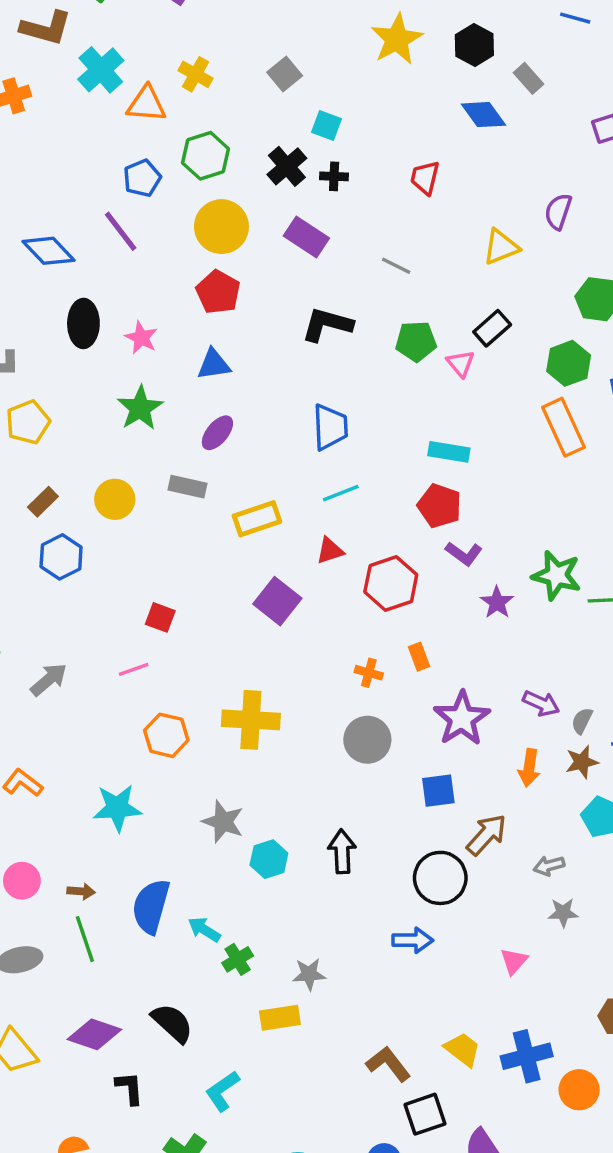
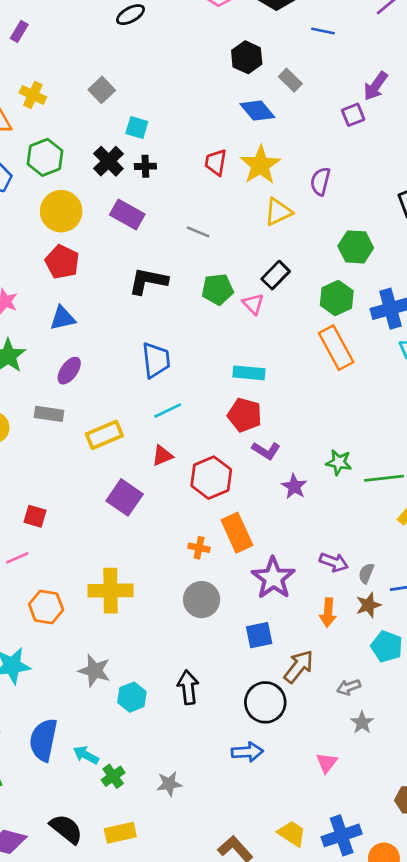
yellow star: (397, 39) -> (260, 165), moved
green star: (557, 575) -> (339, 462), size x0.7
orange rectangle: (419, 657) -> (237, 533), size x1.8
gray star: (563, 913) -> (362, 723), turned -30
yellow rectangle: (280, 1018) -> (120, 833), moved

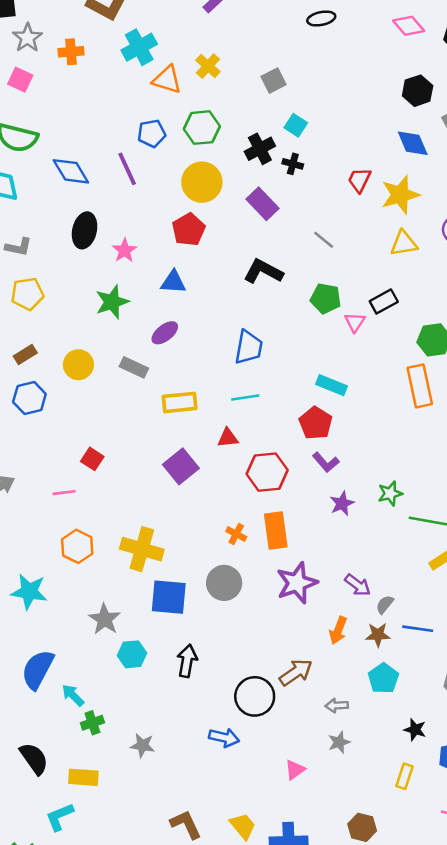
green star: (339, 462) -> (390, 494), turned 30
blue square: (259, 635) -> (169, 597), moved, size x1.4

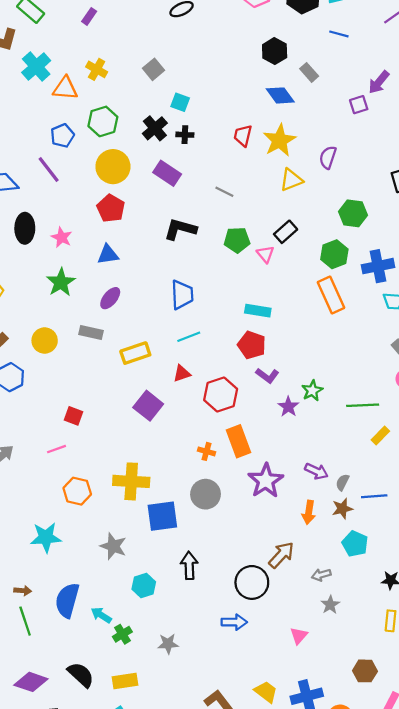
green star: (390, 494) -> (312, 391), moved
cyan hexagon: (132, 654) -> (144, 585), moved

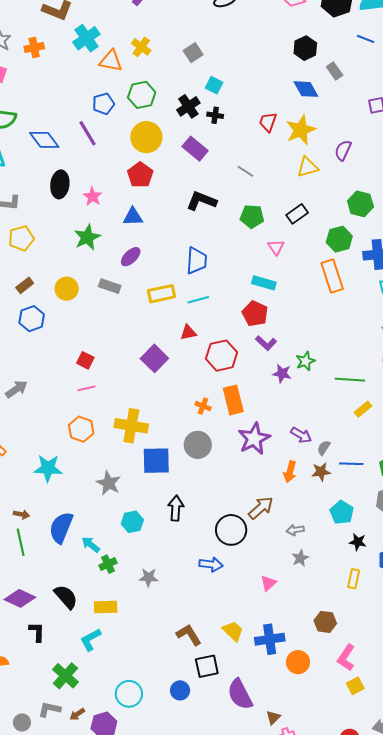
pink triangle: (265, 254) -> (276, 247), moved
yellow rectangle: (135, 353) -> (161, 294), moved
purple star: (288, 407) -> (282, 373), turned -30
pink line: (56, 449) -> (86, 388), moved
cyan pentagon: (355, 544) -> (342, 512), moved

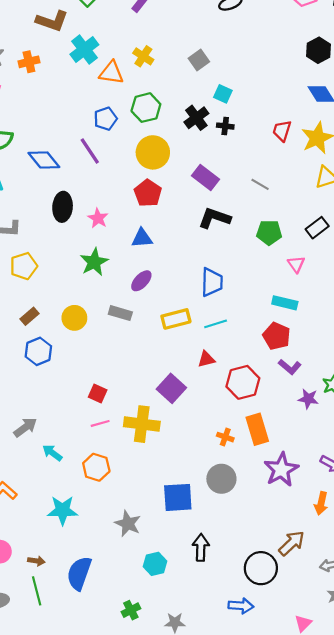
purple rectangle: (195, 149) -> (205, 178), moved
yellow cross: (131, 426) -> (142, 424), moved
cyan arrow: (91, 545) -> (52, 453), moved

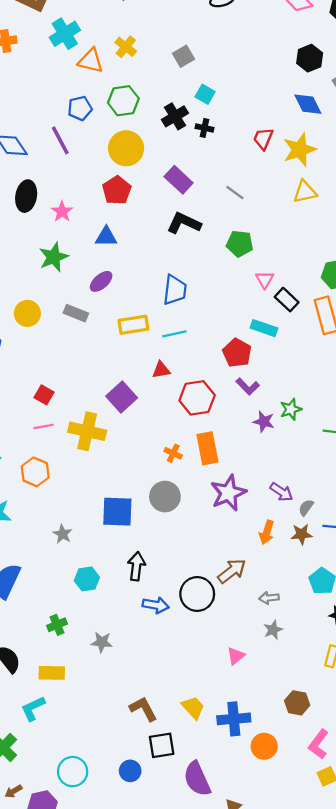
black rectangle: (317, 228) -> (287, 300), moved, turned 75
cyan rectangle: (285, 303) -> (264, 328), moved
gray star: (128, 524) -> (63, 534), size x0.7
blue arrow: (241, 606) -> (156, 605), moved

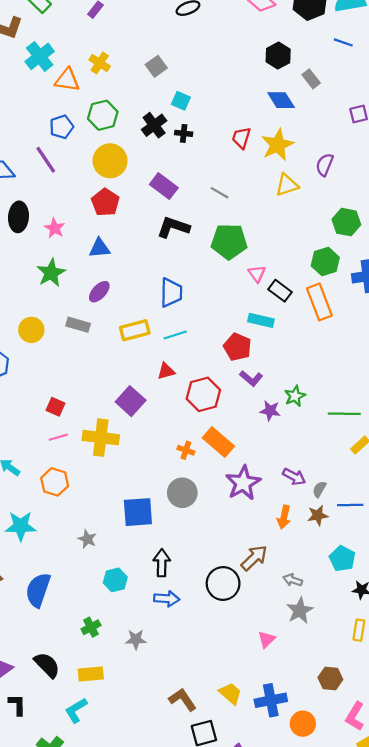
green pentagon: (240, 244) -> (229, 241), size x1.4
orange rectangle: (207, 448) -> (218, 442), turned -32
gray arrow: (269, 598) -> (293, 580), turned 30
blue arrow: (156, 605) -> (167, 599), moved
gray star: (273, 630) -> (300, 610), size x1.4

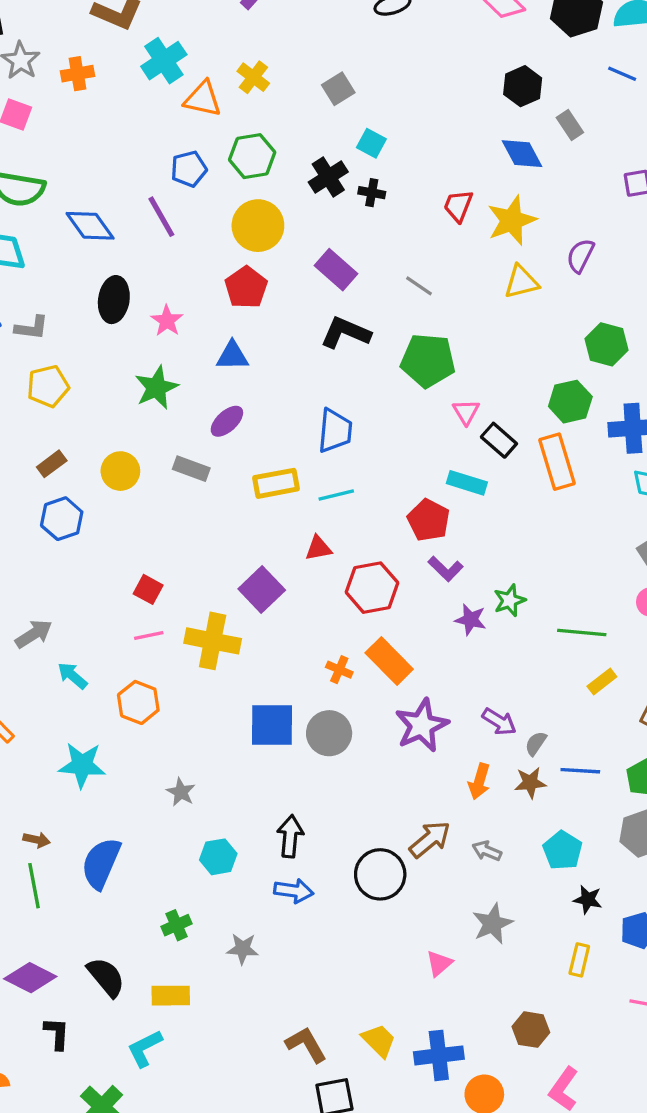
blue square: (138, 512) -> (272, 725), moved
gray arrow: (293, 580) -> (487, 851), moved

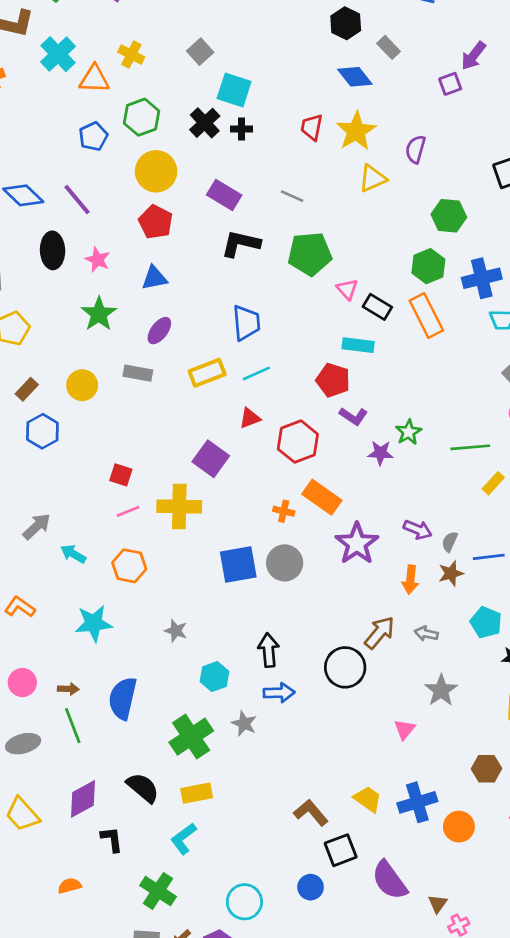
cyan square: (371, 143) -> (234, 90), size x1.5
purple line: (161, 217) -> (77, 200), moved
green cross: (176, 925) -> (191, 737), size x1.8
gray star: (243, 949) -> (244, 724), moved, turned 30
purple diamond: (30, 978) -> (83, 799), turned -45

